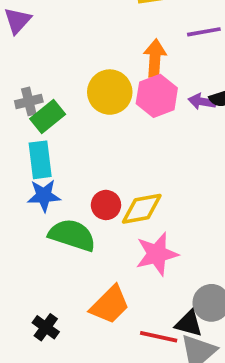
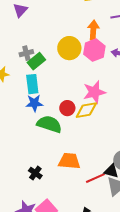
pink star: (157, 254) -> (94, 92), moved
orange trapezoid: (110, 305) -> (69, 161), turned -130
red line: (159, 337) -> (95, 178), turned -36

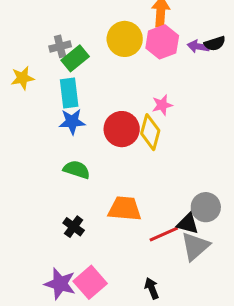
pink star: (94, 92) -> (162, 105), size x0.6
red circle: (67, 108) -> (122, 129), size x1.5
yellow diamond: (86, 110) -> (150, 132), turned -65
green semicircle: (49, 124) -> (77, 170), moved, size x0.7

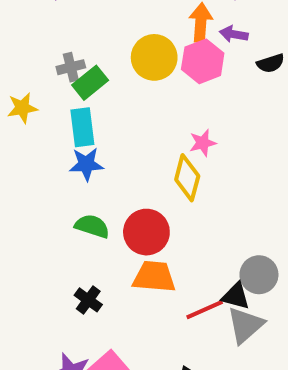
purple arrow: (198, 46) -> (234, 34), moved
red circle: (122, 129) -> (146, 232), moved

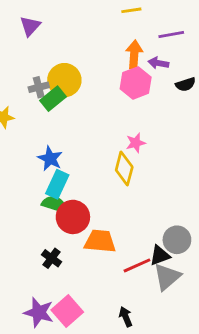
yellow circle: (154, 57) -> (64, 80), moved
cyan rectangle: (82, 127) -> (57, 184), moved, turned 32
blue star: (86, 164) -> (50, 159), turned 30
red circle: (146, 232) -> (73, 217), moved
black triangle: (236, 296) -> (160, 255), turned -35

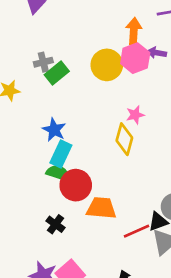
purple arrow: (158, 63) -> (157, 53), moved
yellow circle: (64, 80) -> (107, 65), moved

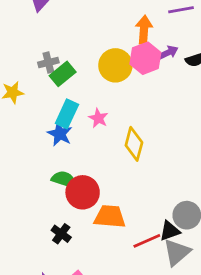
purple arrow: (157, 53) -> (168, 53), turned 144
pink star: (135, 115) -> (98, 118), moved, turned -30
cyan rectangle: (61, 154) -> (67, 114), moved

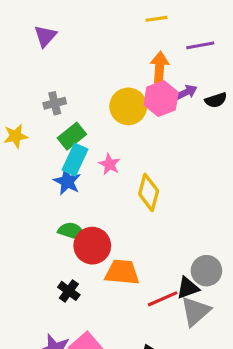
green rectangle: (63, 74) -> (72, 136), moved

